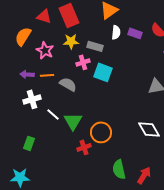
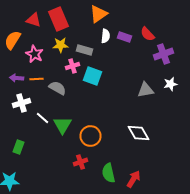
red cross: (84, 147) -> (80, 162), moved

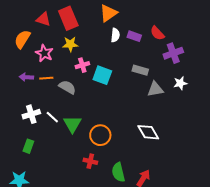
gray rectangle: (84, 50) -> (140, 70), moved
white cross: (22, 103) -> (31, 114), moved
red cross: (80, 162) -> (90, 161), turned 32

